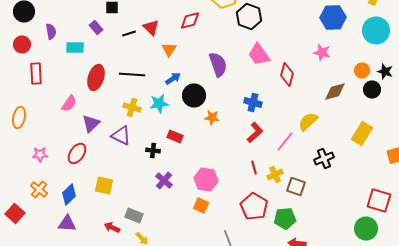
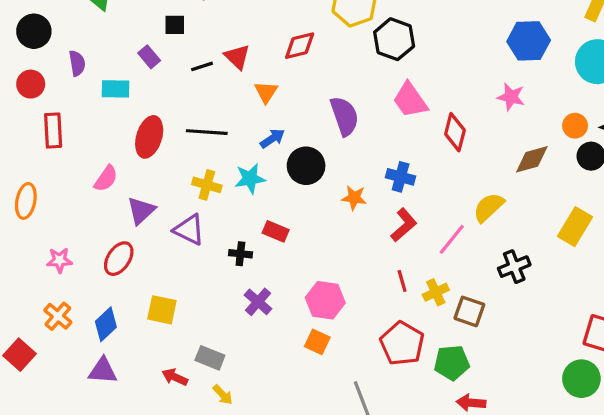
orange star: (212, 118) -> (354, 198), moved

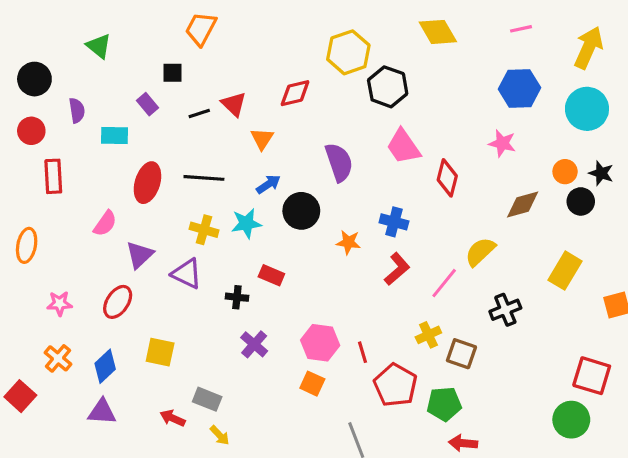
red line: (402, 281) -> (363, 352), moved

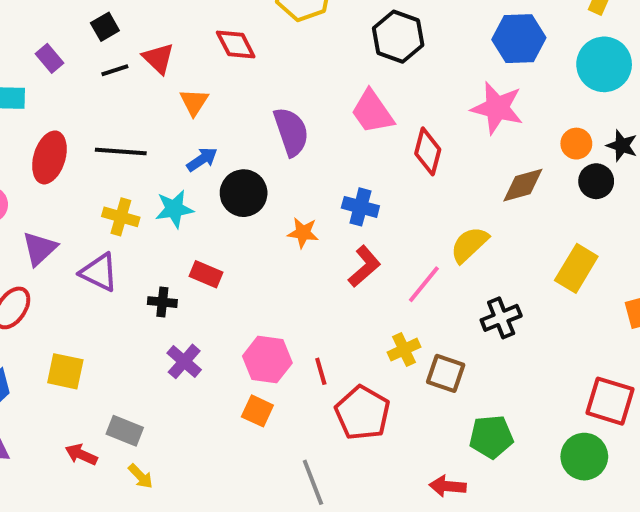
black square: (173, 73) -> (105, 27), moved, turned -30
black hexagon: (388, 87) -> (398, 37), moved
red diamond: (295, 93) -> (236, 45), turned 76
pink star: (502, 143) -> (497, 108), size x1.5
green pentagon: (444, 404) -> (491, 437), moved

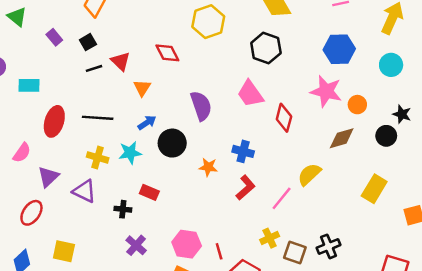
purple rectangle: (49, 58) -> (54, 37), moved
cyan circle: (604, 64) -> (391, 65), size x0.7
orange circle: (576, 144) -> (357, 105), moved
black cross: (501, 318) -> (328, 246), moved

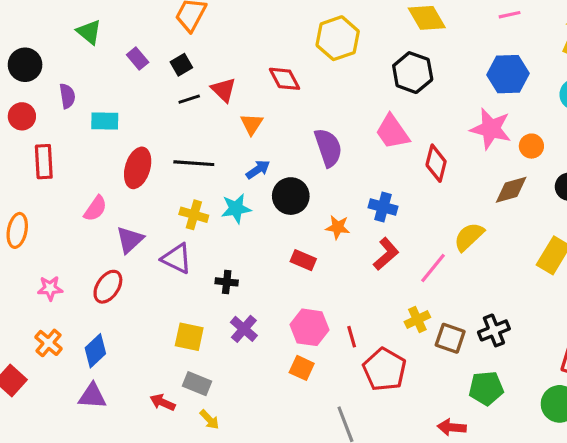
red rectangle: (149, 192) -> (303, 260), moved
yellow square: (64, 251) -> (189, 337), moved

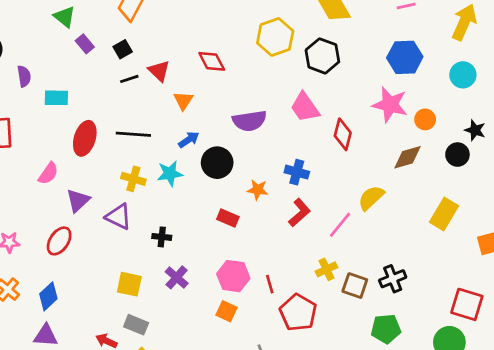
green triangle: (89, 32) -> (65, 17), moved
yellow hexagon: (338, 38) -> (275, 37), moved
purple semicircle: (328, 148) -> (250, 121), turned 100

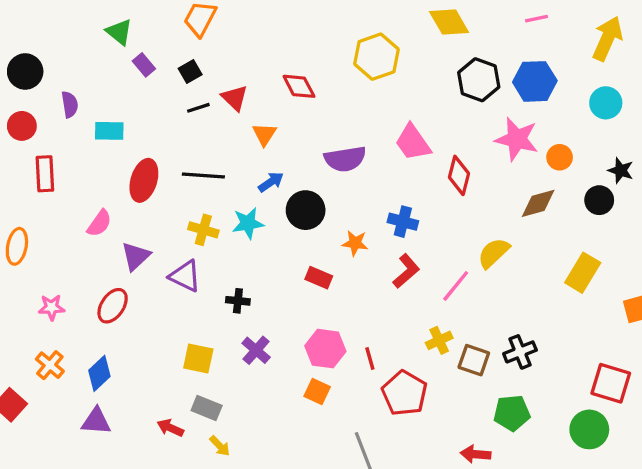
black hexagon: (322, 56) -> (479, 80), moved

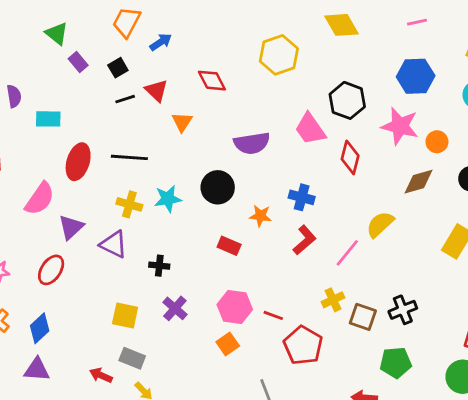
black hexagon: (479, 80) -> (347, 100), moved
blue arrow: (271, 182) -> (161, 42), moved
pink semicircle: (99, 223) -> (40, 199), size x1.4
red line: (370, 359) -> (273, 315), turned -54
orange square: (317, 391) -> (228, 344), turned 30

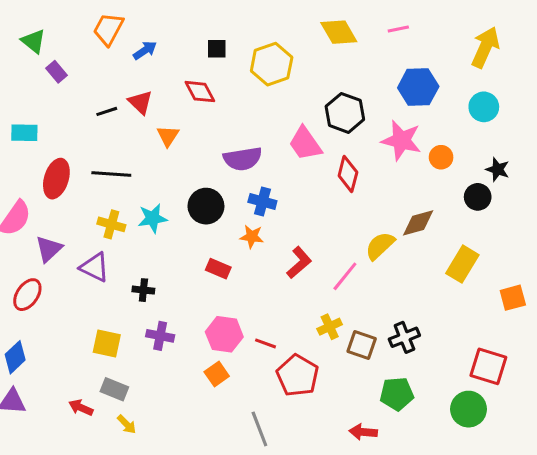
pink line: (417, 22) -> (398, 29), moved
black square: (118, 68) -> (217, 49), moved, turned 30
brown diamond: (418, 182) -> (418, 223), moved
blue cross: (302, 197) -> (262, 201), moved
purple cross: (175, 308) -> (160, 336), turned -30

